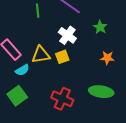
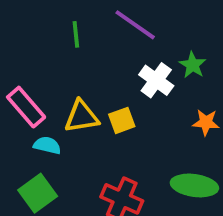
white cross: (67, 35) -> (156, 80), moved
cyan semicircle: (22, 70) -> (47, 145), turned -136

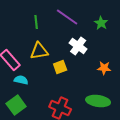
green star: (193, 65) -> (101, 23), moved
yellow triangle: (82, 117) -> (39, 51), moved

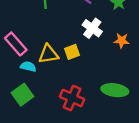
yellow triangle: (39, 51) -> (48, 54), moved
orange star: (104, 68) -> (122, 41), moved

